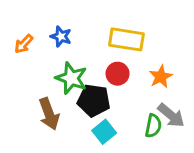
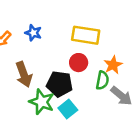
green star: (71, 78) -> (42, 102), moved
brown arrow: (49, 114) -> (24, 74), moved
green semicircle: (153, 126) -> (102, 80), moved

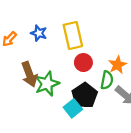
yellow rectangle: (86, 35) -> (73, 35), moved, turned 68
black pentagon: (60, 84) -> (85, 95), moved, turned 30
green star: (42, 102) -> (47, 84), moved, turned 30

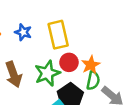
orange star: (117, 65) -> (91, 65), moved
green star: (47, 84) -> (47, 73), moved

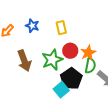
yellow rectangle: (58, 35) -> (61, 28), size x0.6

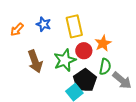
yellow rectangle: (61, 28) -> (74, 26), size x1.5
orange star: (88, 53) -> (103, 43), moved

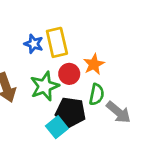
blue star: (44, 24) -> (34, 44), moved
black pentagon: (85, 80) -> (71, 112), turned -30

